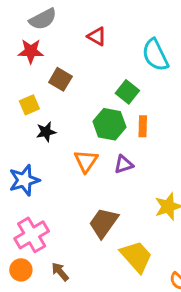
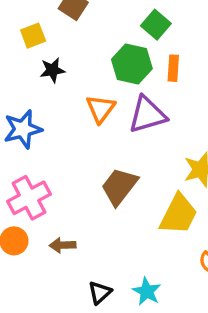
purple triangle: (124, 164) -> (147, 115), size x1.6
yellow trapezoid: (136, 257) -> (178, 214), moved, turned 66
brown arrow: (60, 272) -> (63, 245), turned -54

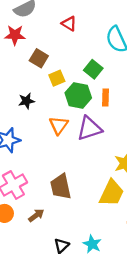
yellow square: (33, 36) -> (57, 78), moved
brown trapezoid: (119, 186) -> (61, 187), moved, turned -48
brown arrow: (63, 245) -> (36, 215), turned 147

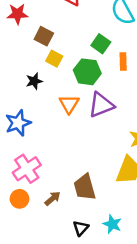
yellow square: (57, 78) -> (54, 59), moved, turned -35
orange rectangle: (105, 97) -> (123, 61), moved
brown trapezoid: (61, 187) -> (85, 187), moved

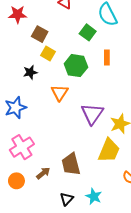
green square: (101, 44) -> (88, 32), moved
purple triangle: (101, 105) -> (92, 114), moved, turned -35
orange circle: (20, 199) -> (16, 181), moved

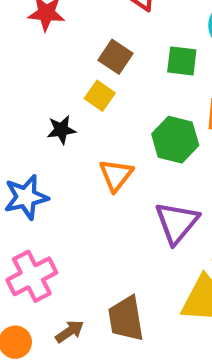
green square: (88, 32) -> (182, 61), turned -35
brown square: (40, 34) -> (116, 57), moved
green hexagon: (76, 66) -> (175, 140), moved

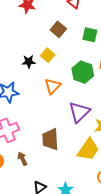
yellow square: (100, 96) -> (48, 55), moved
brown trapezoid: (126, 319) -> (50, 139), moved
brown arrow: (70, 331) -> (22, 159), turned -88

